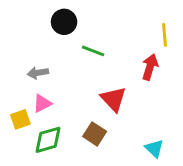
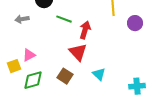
red arrow: (150, 67) -> (85, 30), moved
gray arrow: (38, 73) -> (22, 19), moved
cyan triangle: (154, 149) -> (99, 74), moved

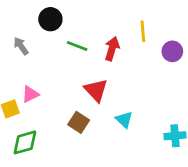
gray arrow: (22, 19) -> (21, 46), turned 64
red arrow: (85, 30) -> (112, 49), moved
green diamond: (33, 80) -> (25, 142), moved

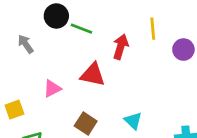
green line: (77, 46) -> (81, 29), moved
red triangle: (96, 90) -> (93, 75), moved, turned -35
pink triangle: (30, 94) -> (52, 89), moved

